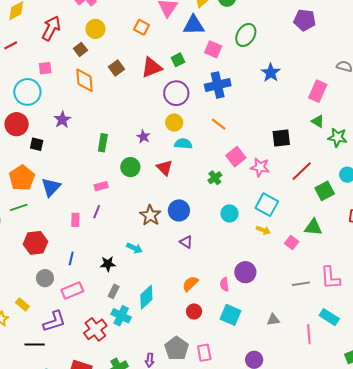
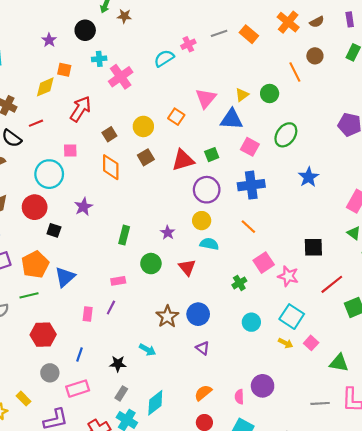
yellow circle: (95, 29) -> (143, 126), moved
green triangle: (313, 227) -> (339, 363), moved
pink square: (292, 242) -> (311, 343), moved

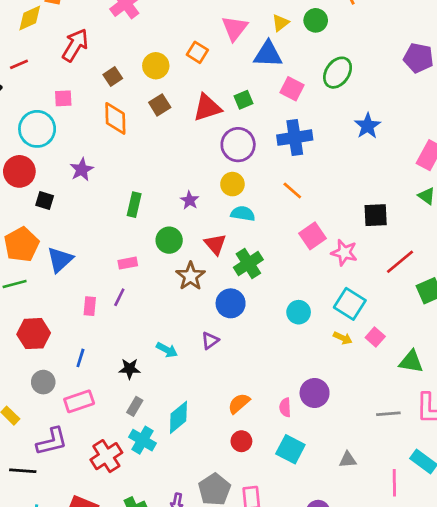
green cross: (239, 283) -> (248, 264), moved, size x1.5
brown star: (167, 317) -> (190, 276), moved
purple triangle: (203, 348) -> (210, 341), moved, turned 48

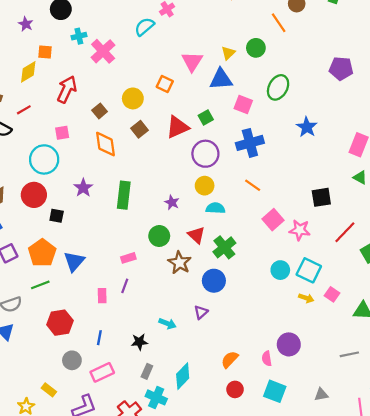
green rectangle: (134, 205) -> (124, 195), moved, size x1.4
cyan circle: (299, 312) -> (280, 270), moved

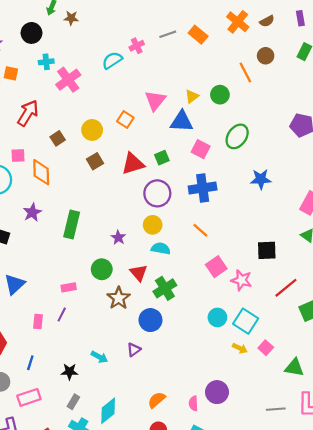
blue star: (307, 127) -> (261, 179), turned 30
orange diamond: (105, 144) -> (41, 172), moved

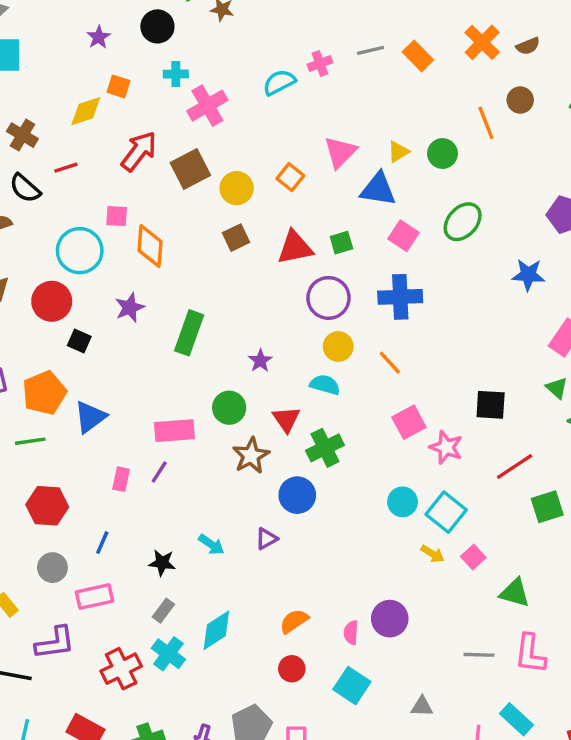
brown square: (58, 138) -> (190, 169), moved, size x1.6
blue star: (261, 179) -> (528, 275), moved
yellow circle: (153, 225) -> (338, 347), moved
pink rectangle: (69, 287) -> (174, 431), size x1.6

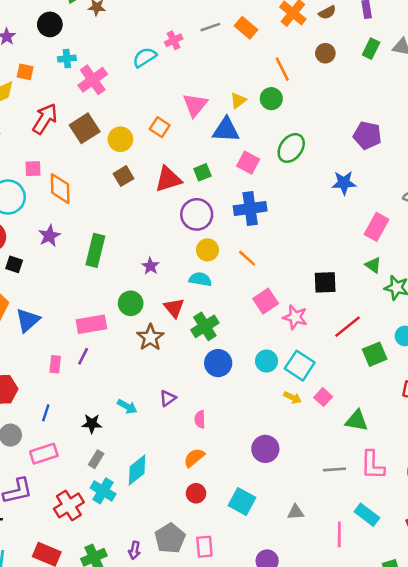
orange line: (486, 123) -> (282, 69), moved
blue circle: (297, 495) -> (218, 363), moved
pink semicircle: (351, 633) -> (200, 419), moved

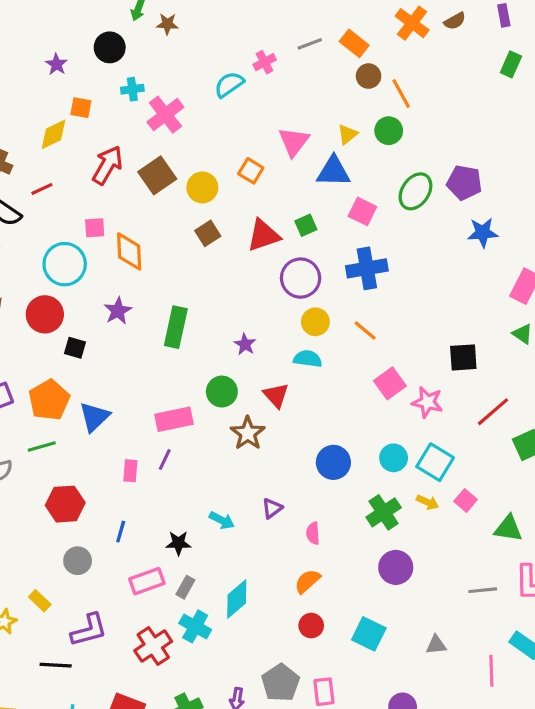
brown circle: (325, 53) -> (369, 76), moved
purple pentagon: (367, 135) -> (464, 183), moved
green cross: (205, 326) -> (384, 512), moved
pink rectangle: (44, 454) -> (147, 581), moved

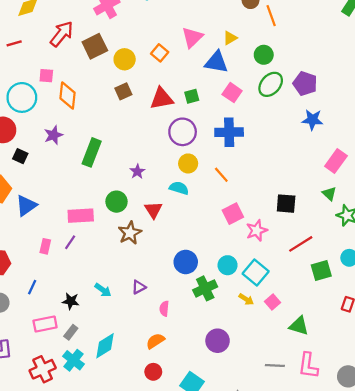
green circle: (389, 131) -> (264, 55), moved
pink star: (427, 402) -> (257, 230), turned 30
green cross: (384, 512) -> (205, 288), moved

